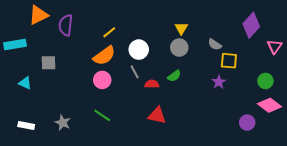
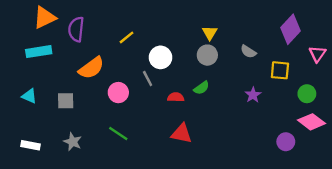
cyan rectangle: (15, 44) -> (39, 52), moved
orange semicircle: (104, 56) -> (91, 68), moved
yellow square: (229, 61) -> (280, 70), moved
gray square: (48, 63) -> (66, 101), moved
gray line: (135, 72) -> (148, 78), moved

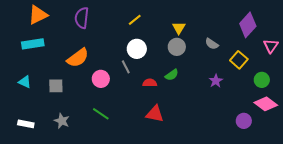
purple semicircle: (76, 29) -> (82, 18), moved
yellow line: (127, 37) -> (135, 20), moved
yellow square: (280, 70) -> (239, 60), turned 36

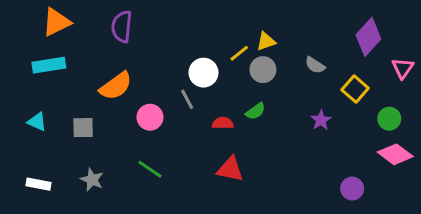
yellow line: (135, 20) -> (239, 53), moved
yellow triangle: (179, 28) -> (266, 41), turned 40
purple circle: (244, 121) -> (352, 189), moved

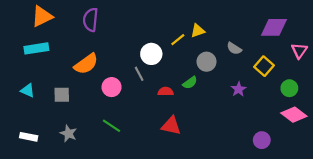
purple diamond: (368, 37) -> (274, 27), turned 48
gray circle: (263, 70) -> (207, 62), moved

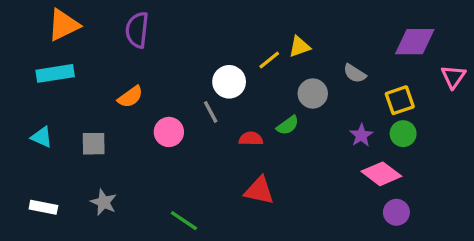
orange semicircle: (86, 64) -> (130, 97), size x0.7
yellow square: (264, 66) -> (400, 100), turned 30
green circle: (289, 88) -> (403, 134), moved
pink diamond: (294, 115) -> (381, 174), moved
green line: (112, 126) -> (184, 221), moved

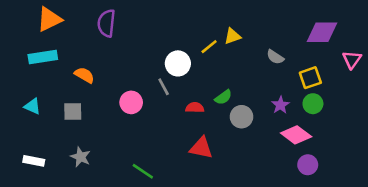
gray circle: (313, 93) -> (242, 117), moved
orange semicircle: (130, 97) -> (84, 75), moved, turned -114

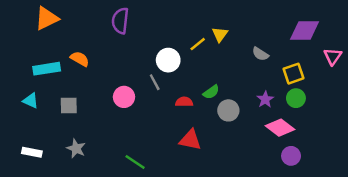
purple semicircle: (106, 23) -> (120, 21), moved
yellow triangle: (232, 36) -> (220, 34), turned -35
cyan rectangle: (43, 57) -> (47, 69), moved
orange semicircle: (84, 75) -> (80, 59), moved

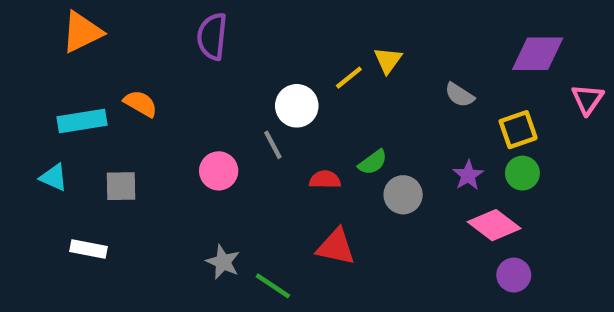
gray star: (76, 149) -> (223, 262), moved
white rectangle: (32, 152) -> (88, 249), moved
green line: (135, 162) -> (273, 286), moved

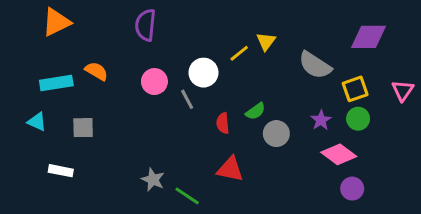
gray semicircle: (459, 95) -> (315, 65), size x1.6
pink triangle: (587, 99) -> (403, 90), moved
pink circle: (219, 171) -> (154, 82), moved
red semicircle: (325, 180) -> (223, 123), turned -96

